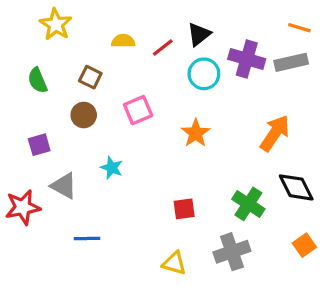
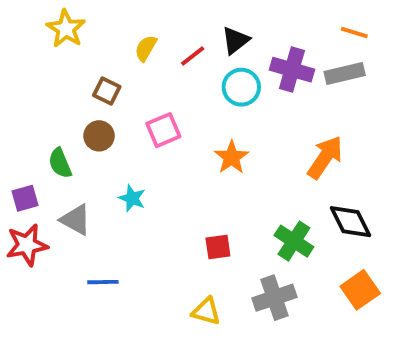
yellow semicircle: (123, 41) -> (146, 48), turned -60
green semicircle: (38, 80) -> (60, 163), moved
purple square: (39, 145) -> (25, 198), moved
orange square: (304, 245) -> (360, 290), size x1.4

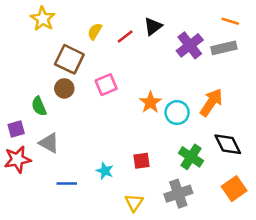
purple cross: (292, 70) -> (190, 45), turned 36
cyan circle: (241, 87) -> (177, 113), moved
brown square: (107, 91) -> (69, 59), size x1.6
cyan star: (132, 198) -> (105, 171), moved
yellow triangle: (206, 311) -> (134, 203), turned 48

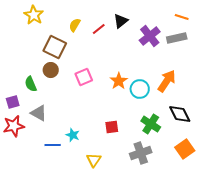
pink square: (106, 85) -> (84, 77), moved
cyan star: (105, 171) -> (73, 135), moved
yellow triangle: (134, 203) -> (94, 160), moved

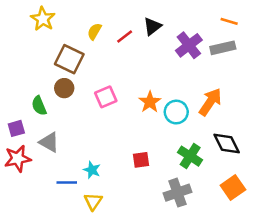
yellow triangle: (94, 160) -> (93, 201), moved

